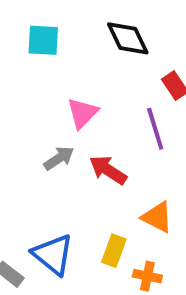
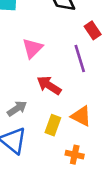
gray arrow: (59, 158) -> (17, 108), moved
yellow rectangle: (114, 251) -> (53, 125), moved

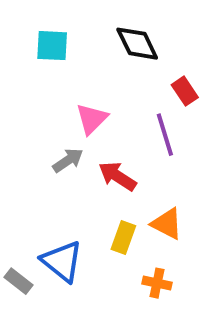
gray arrow: (17, 108) -> (68, 160), moved

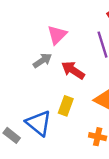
yellow rectangle: (123, 238) -> (66, 106), moved

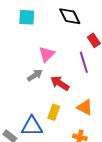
blue triangle: (39, 123) -> (32, 126), turned -40

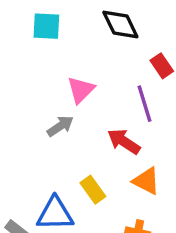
red arrow: (60, 83) -> (124, 141), moved
yellow rectangle: (54, 112) -> (93, 190), turned -56

